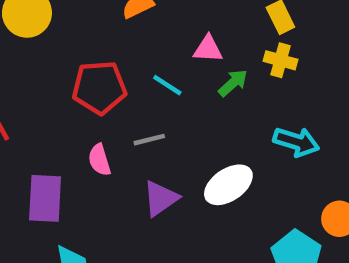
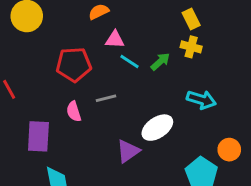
pink triangle: (208, 49) -> (115, 40), moved
cyan line: (167, 85) -> (129, 62), moved
purple triangle: (161, 198) -> (128, 151), moved

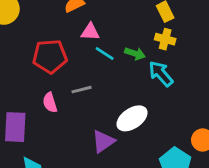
green arrow: (160, 62) -> (135, 54), turned 60
cyan arrow: (201, 100) -> (161, 74), moved, turned -148

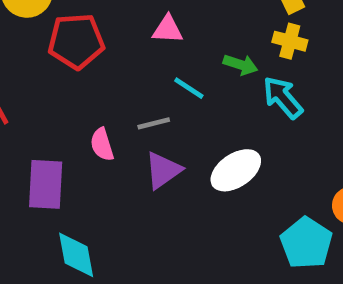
cyan line: (105, 54) -> (189, 88), moved
red pentagon: (50, 56) -> (76, 41), moved
purple triangle: (103, 141) -> (163, 170), moved

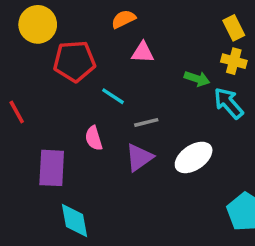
cyan line: (189, 88) -> (113, 96), moved
gray line: (154, 123) -> (146, 122), moved

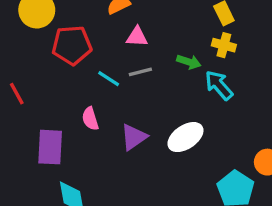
gray line: (146, 122) -> (140, 72), moved

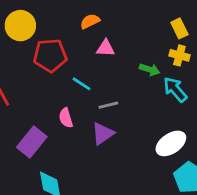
gray line: (140, 72) -> (108, 105), moved
white ellipse: (185, 137) -> (171, 143), moved
purple rectangle: (50, 147) -> (32, 142), turned 36

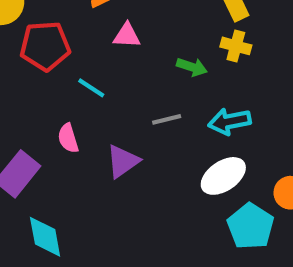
cyan arrow: (175, 89) -> (230, 121), moved, turned -60
gray line: (108, 105) -> (167, 119), moved

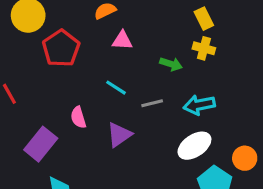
red pentagon: (45, 46) -> (61, 48), turned -30
cyan line: (91, 88) -> (116, 88), moved

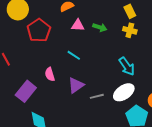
green arrow: (171, 64) -> (100, 27), moved
gray line: (152, 103) -> (97, 96), moved
cyan arrow: (199, 105) -> (127, 66), turned -114

